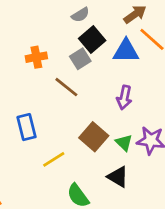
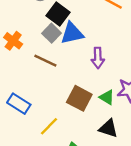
blue triangle: (126, 51) -> (72, 33), moved
orange cross: (36, 57) -> (13, 41), turned -30
blue rectangle: (27, 127) -> (19, 104), turned -30

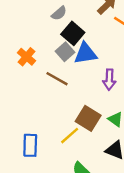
blue rectangle: (19, 104) -> (30, 145), moved, turned 55
yellow line: (49, 126) -> (70, 136), moved

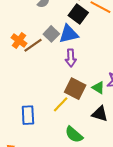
black square: (73, 33) -> (78, 14), moved
brown line: (57, 79) -> (33, 45), moved, turned -60
purple arrow: (109, 80) -> (71, 58), moved

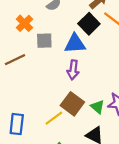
gray square: (51, 34) -> (44, 41), moved, turned 35
orange cross: (19, 41) -> (24, 23), moved
brown line: (33, 45) -> (15, 60), moved

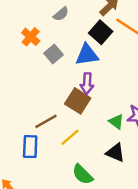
gray square: (44, 41) -> (54, 54), turned -35
brown line: (15, 60) -> (46, 121), moved
brown square: (72, 104) -> (78, 101), moved

